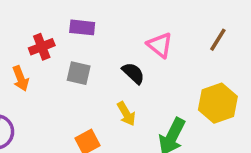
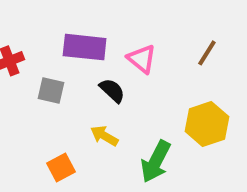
purple rectangle: (82, 27) -> (85, 47), moved, size x1.5
yellow arrow: (126, 114) -> (104, 136), turned 150

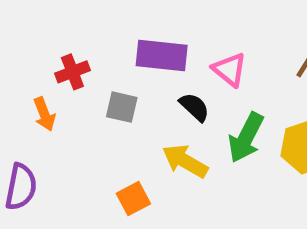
yellow arrow: (104, 136) -> (185, 161), size x1.4
green arrow: (156, 161) -> (246, 138), moved

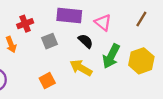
gray square: (122, 107) -> (49, 41), turned -35
orange square: (133, 199) -> (47, 81), moved

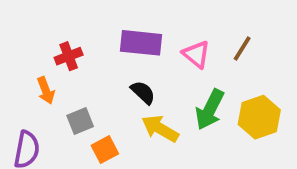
brown line: (141, 19) -> (242, 49), moved
gray square: (49, 41) -> (80, 121), moved
black semicircle: (86, 41) -> (143, 92), moved

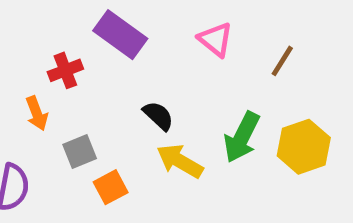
purple rectangle: (141, 43) -> (120, 35), moved, turned 30
pink triangle: (196, 54) -> (216, 39), moved

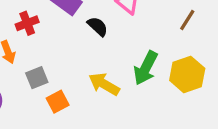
brown line: (282, 61) -> (187, 20), moved
black semicircle: (158, 116) -> (98, 26), moved

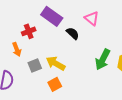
yellow arrow: (104, 84) -> (56, 63), moved
orange square: (58, 102) -> (55, 84), moved

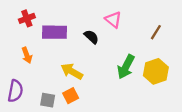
purple rectangle: (52, 16) -> (55, 32), moved, turned -35
red cross: (29, 31) -> (27, 18), moved
gray square: (35, 65) -> (48, 100), moved, turned 32

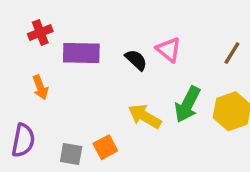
pink triangle: (113, 20) -> (169, 50), moved
yellow arrow: (72, 71) -> (145, 116), moved

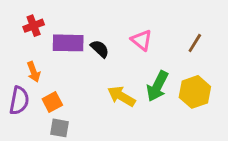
black semicircle: (136, 60) -> (100, 49), moved
purple semicircle: (23, 140) -> (19, 101), moved
orange square: (105, 147) -> (52, 102), moved

